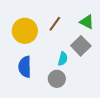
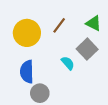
cyan semicircle: (63, 59) -> (68, 63), turned -56
gray circle: (57, 79) -> (40, 93), moved

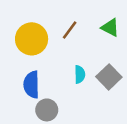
gray square: (87, 49) -> (109, 77), moved
cyan semicircle: (68, 63) -> (80, 74), turned 40

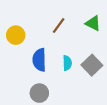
yellow circle: (32, 39) -> (16, 35), moved, size x0.7
blue semicircle: (32, 85) -> (39, 60), moved

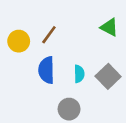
brown line: (59, 25) -> (49, 35), moved
gray circle: (39, 93) -> (69, 109), moved

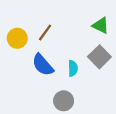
blue semicircle: (46, 70) -> (43, 65), turned -40
gray square: (108, 76) -> (99, 57), moved

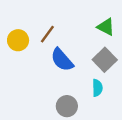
blue semicircle: (43, 65) -> (62, 60), moved
cyan semicircle: (73, 68) -> (97, 88), moved

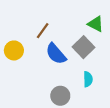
yellow circle: (18, 40) -> (14, 50), moved
gray square: (105, 60) -> (84, 47), moved

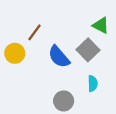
brown line: (43, 31) -> (35, 32), moved

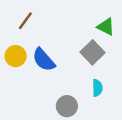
brown line: (35, 32) -> (25, 21), moved
blue semicircle: (59, 57) -> (44, 60), moved

